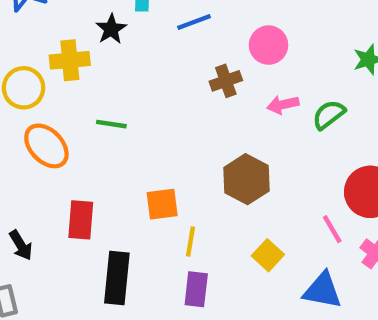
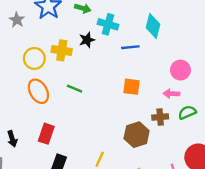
pink circle: (269, 45) -> (180, 70), moved
brown cross: (226, 81) -> (160, 117), moved
pink arrow: (283, 105) -> (171, 94), moved
orange square: (162, 204) -> (131, 87), moved

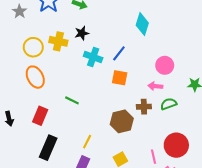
cyan cross: (108, 24) -> (93, 57), moved
blue line: (130, 47) -> (119, 53), moved, turned -49
green line: (75, 89) -> (72, 100), moved

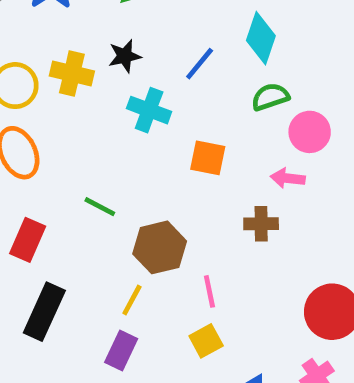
blue line: (119, 53) -> (200, 64), moved
green semicircle: (169, 104) -> (270, 97), moved
brown hexagon: (122, 121) -> (160, 247), moved
pink line: (154, 157) -> (209, 291), moved

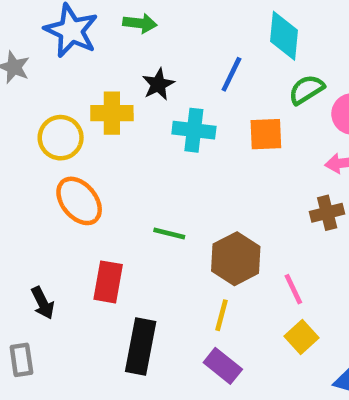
orange square: (208, 158) -> (266, 134), moved
purple rectangle: (121, 351) -> (223, 366), turned -63

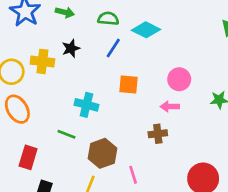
cyan diamond: (284, 36) -> (146, 30), turned -76
green semicircle: (306, 90) -> (108, 19), moved, turned 30
cyan cross: (194, 130) -> (86, 105), moved

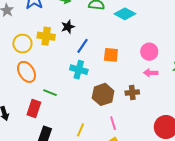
blue line: (113, 48) -> (82, 46), moved
pink arrow: (170, 107) -> (151, 73), moved
green line: (66, 134) -> (50, 93), moved
brown hexagon: (102, 153) -> (103, 94), moved

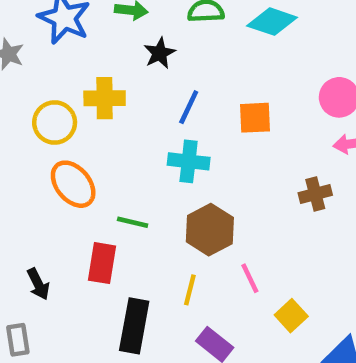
black star: (68, 27) -> (160, 53), moved
brown hexagon: (103, 94) -> (210, 230), moved
pink line: (113, 123) -> (250, 278), moved
yellow line: (80, 130) -> (190, 290), moved

